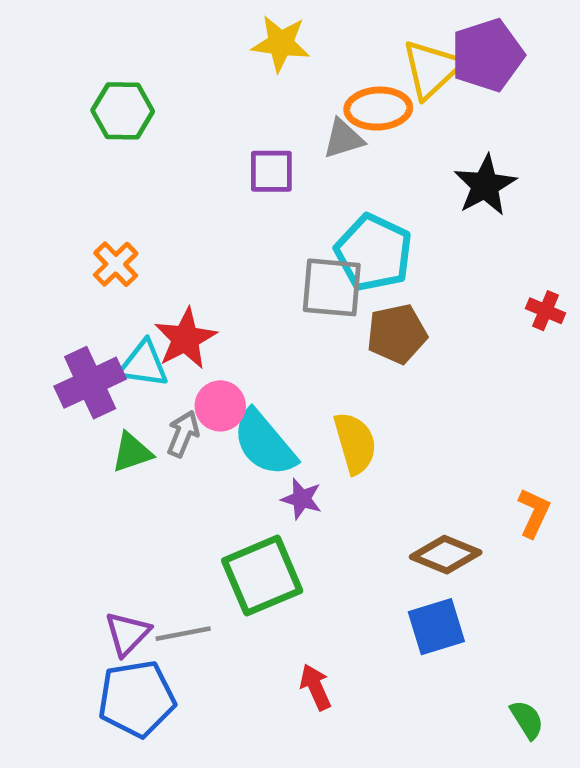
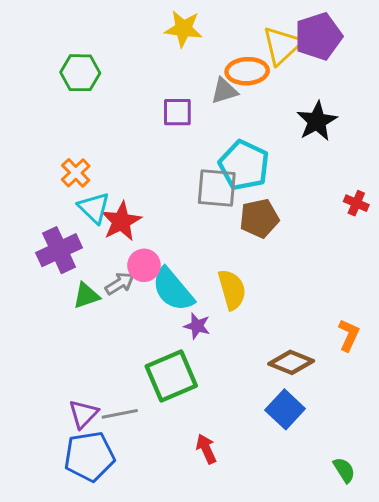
cyan triangle: (144, 364) -> (94, 208), moved, turned 36
gray arrow: (183, 434) -> (120, 284), turned 36
blue square: (436, 627) -> (285, 409), turned -30

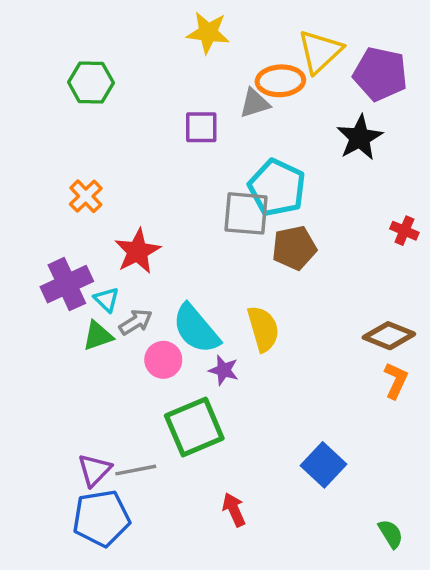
purple pentagon: (318, 36) -> (380, 74), moved, turned 30
cyan triangle: (94, 208) -> (106, 300), moved, size x0.7
pink circle: (144, 265) -> (163, 360), moved
brown diamond: (291, 362) -> (389, 336), moved

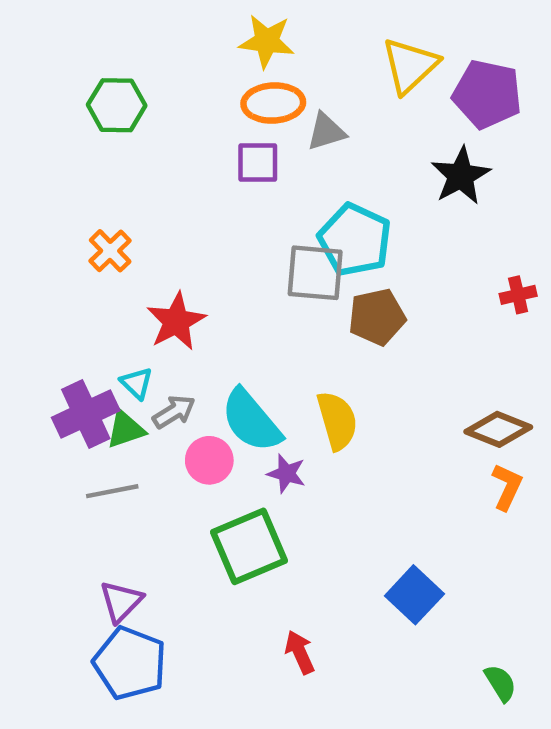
orange ellipse: (280, 81) -> (273, 103), moved
red cross: (404, 231) -> (518, 295), turned -36
purple cross: (67, 284) -> (86, 414), moved
gray line: (136, 470) -> (112, 491), moved
blue pentagon: (101, 518) -> (130, 663), turned 30

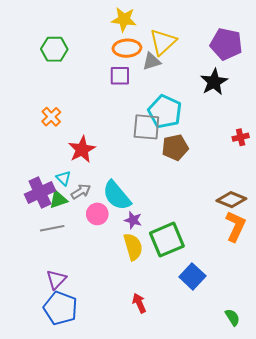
yellow triangle: (410, 66) -> (163, 42), moved
yellow semicircle: (337, 421) -> (133, 247), moved
orange L-shape: (507, 487) -> (235, 226), size x1.4
green square: (249, 546) -> (167, 240), moved

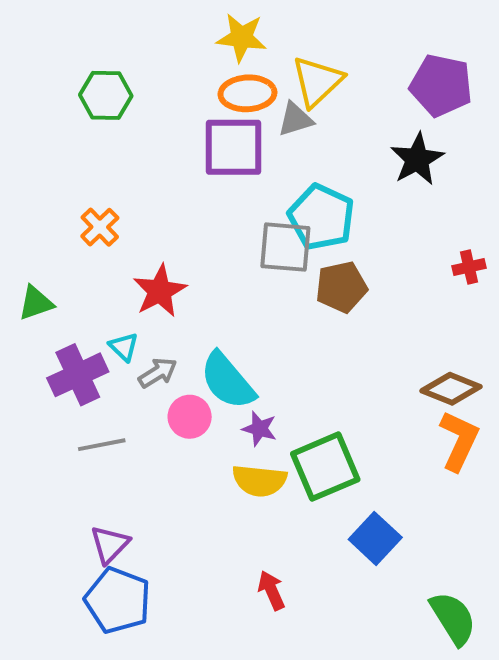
purple square: (120, 76) -> (233, 147), size x1.6
green triangle: (58, 200) -> (36, 303), moved
yellow semicircle: (133, 247) -> (259, 481), turned 112
green semicircle: (232, 317) -> (453, 618), size x1.6

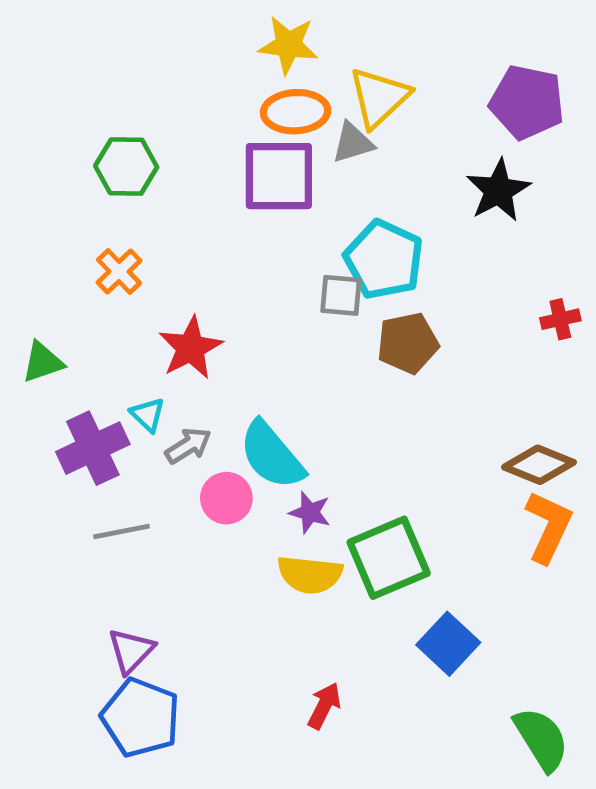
green hexagon: (106, 95) -> (126, 167), moved
gray square: (285, 247) -> (341, 295), size x0.7
red arrow: (271, 590) -> (324, 706), turned 51

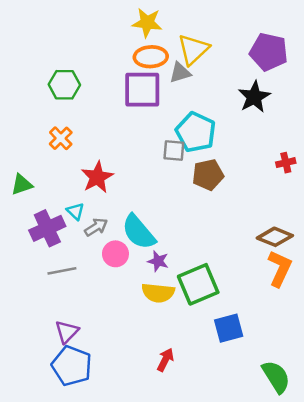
blue square: (448, 644) -> (229, 328), turned 32

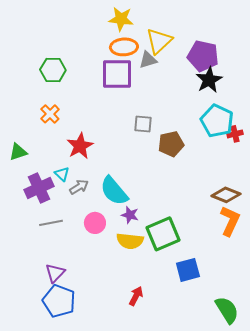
purple pentagon: (269, 52) -> (203, 56), moved
cyan pentagon: (196, 132) -> (217, 121), moved
pink circle: (115, 254) -> (95, 223), moved

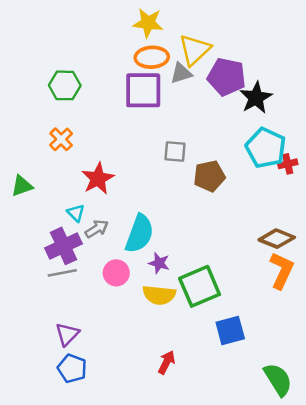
purple pentagon: (203, 56) -> (226, 77), moved
purple cross: (39, 188) -> (64, 246), moved
cyan semicircle: (114, 191) -> (139, 234), turned -120
blue pentagon: (59, 301) -> (72, 368), size x0.7

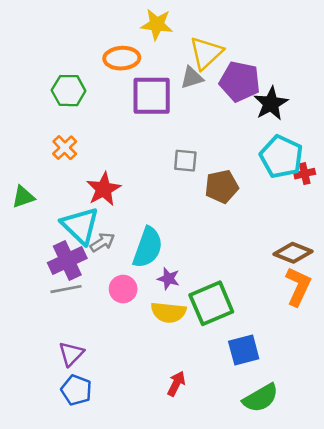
orange ellipse: (152, 57) -> (122, 58), moved
cyan triangle: (76, 213) -> (80, 225), size x2.0
green semicircle: (278, 379) -> (261, 398), moved, turned 92

